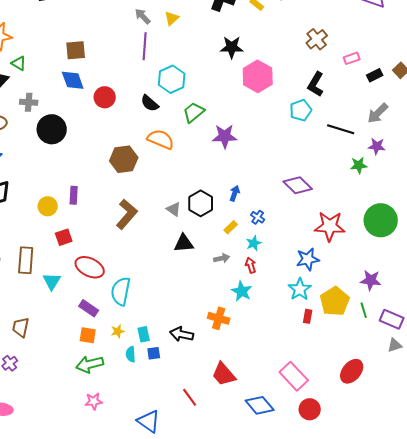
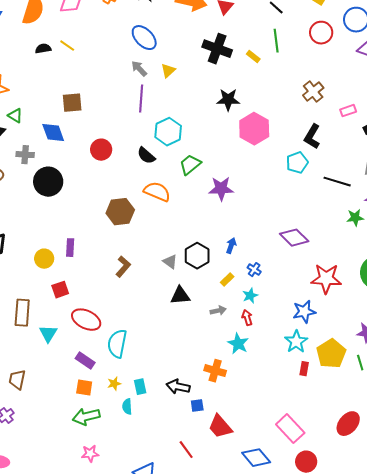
blue diamond: (73, 80) -> (53, 133), moved
brown L-shape: (127, 214) -> (123, 267), size x0.7
blue square: (154, 353) -> (197, 406), moved

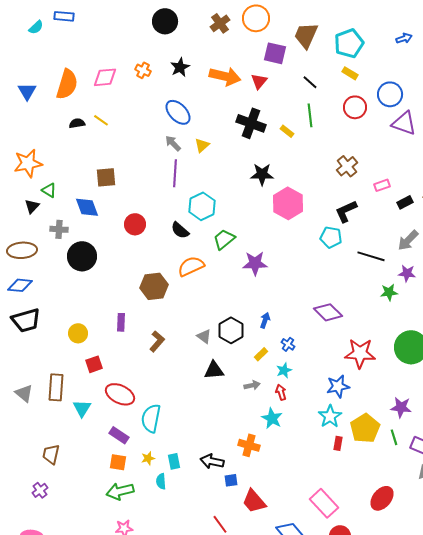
black L-shape: (312, 137) -> (346, 211), turned 35
cyan pentagon: (297, 163) -> (331, 237), turned 30
orange semicircle: (157, 192) -> (191, 266), turned -48
purple rectangle: (70, 248) -> (121, 322), moved

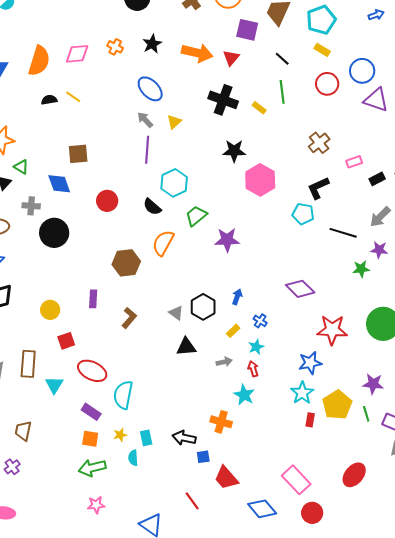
orange semicircle: (191, 266) -> (163, 243), turned -36

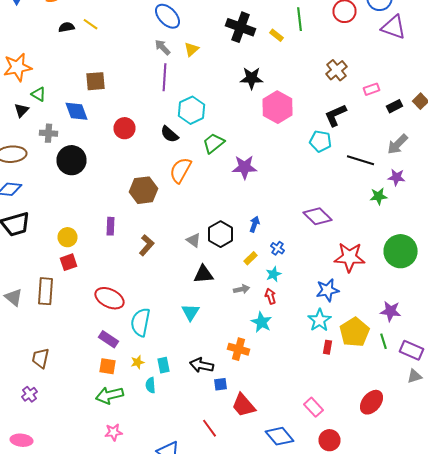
red square: (66, 341) -> (68, 262), moved
cyan triangle: (54, 385) -> (190, 312), moved
pink rectangle: (296, 480) -> (314, 407), size x0.7

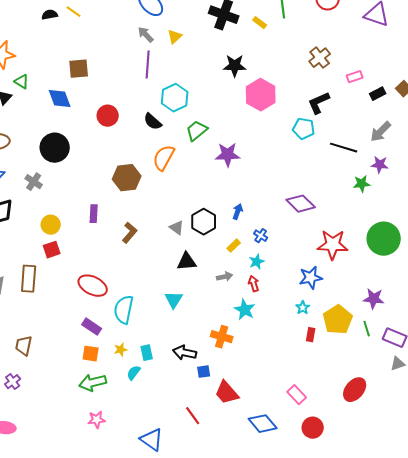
gray cross: (48, 133) -> (34, 182), moved, turned 30
cyan star: (320, 320) -> (303, 308), size x0.6
cyan semicircle: (150, 385) -> (134, 373), turned 42

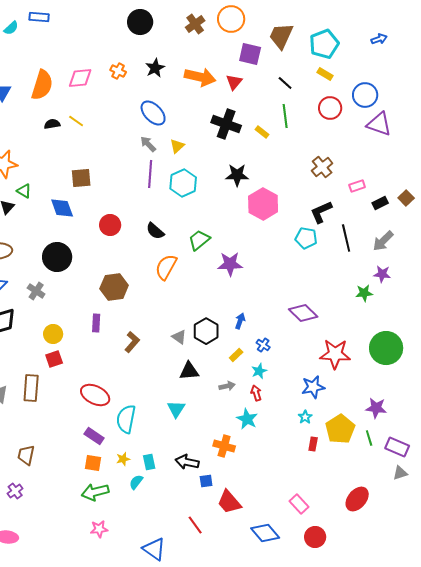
cyan hexagon: (175, 98) -> (183, 183), moved
black line: (344, 148) -> (346, 238), moved, turned 60
brown hexagon: (127, 178) -> (114, 287), moved

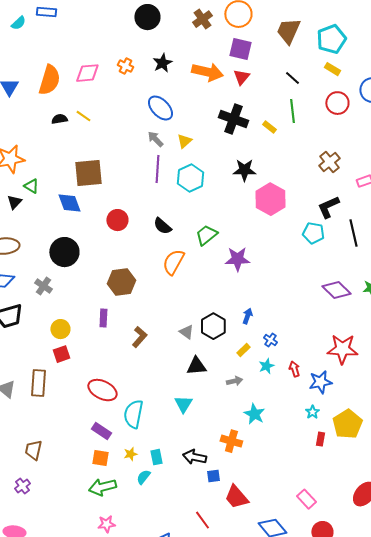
purple square: (250, 54) -> (240, 49), moved
brown square: (81, 178) -> (88, 173), size x1.4
purple diamond: (303, 313) -> (336, 290), moved
red arrow: (256, 393) -> (294, 369), moved

